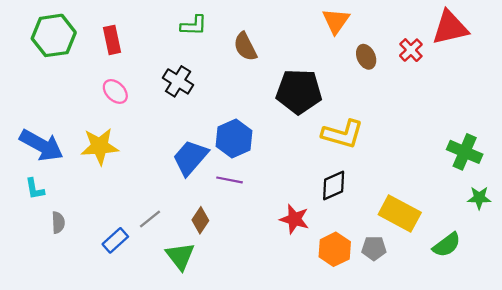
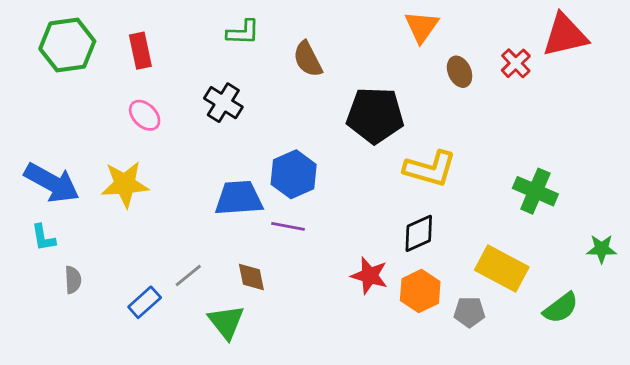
green cross: (465, 152) -> (535, 191), moved
blue trapezoid: (190, 158) -> (239, 198), turned 45
brown diamond: (200, 220) -> (251, 277), turned -45
orange hexagon: (335, 249) -> (420, 291), moved

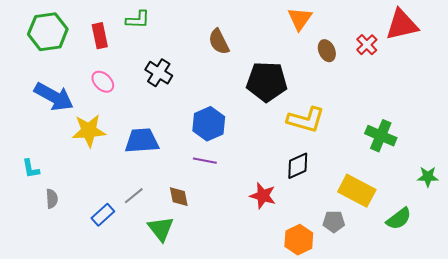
green L-shape: (243, 32) -> (138, 20), moved
blue arrow: (52, 183) -> (54, 97), moved
blue trapezoid: (239, 198) -> (142, 141), moved
orange hexagon: (420, 291) -> (299, 240), moved

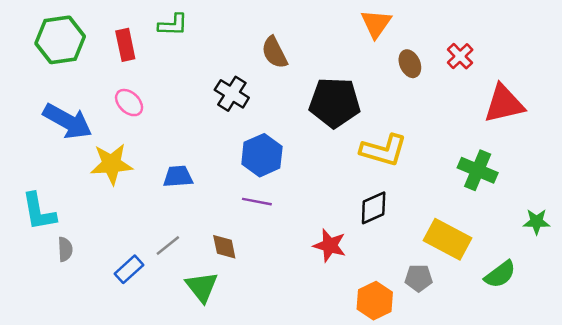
red triangle: (402, 25) -> (504, 104), moved
black cross: (159, 73) -> (232, 94), moved
blue trapezoid: (142, 141) -> (178, 177), size x0.7
cyan L-shape: (31, 169) -> (39, 212), size x1.6

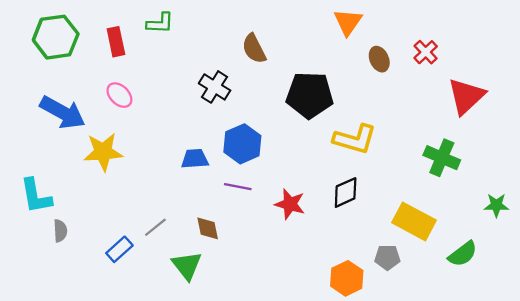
red triangle: (504, 104) -> (466, 96), turned -30
blue trapezoid: (178, 177) -> (195, 159), moved
red star: (330, 245) -> (290, 204), moved

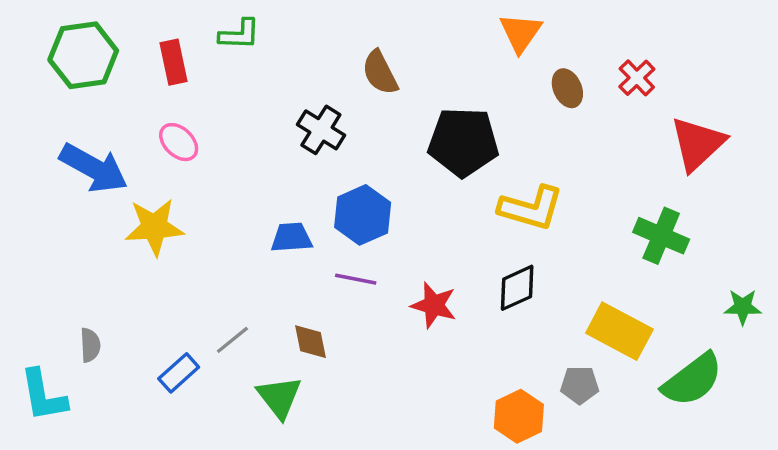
cyan L-shape: (36, 196) -> (43, 395), moved
green semicircle: (463, 254) -> (692, 380), size x1.4

